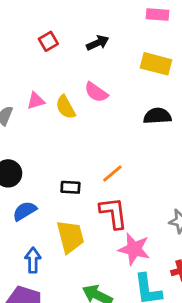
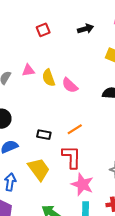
black arrow: (98, 43) -> (86, 29), moved
pink semicircle: (96, 92) -> (70, 85), moved
yellow trapezoid: (70, 237) -> (39, 169), turned -30

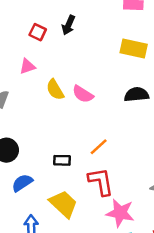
black arrow: (86, 29) -> (68, 25), moved, turned 140
red square: (43, 30) -> (38, 32), turned -32
pink triangle: (28, 70) -> (27, 66), moved

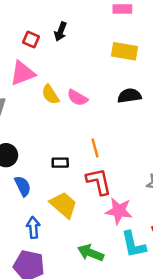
pink triangle: (27, 66) -> (23, 73), size x1.6
orange line: (99, 147) -> (95, 148), turned -60
blue semicircle: (22, 183) -> (23, 186), turned 100

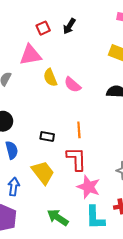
red square: (31, 40) -> (43, 28), turned 32

